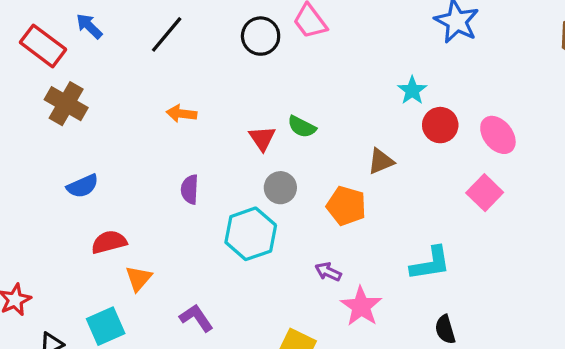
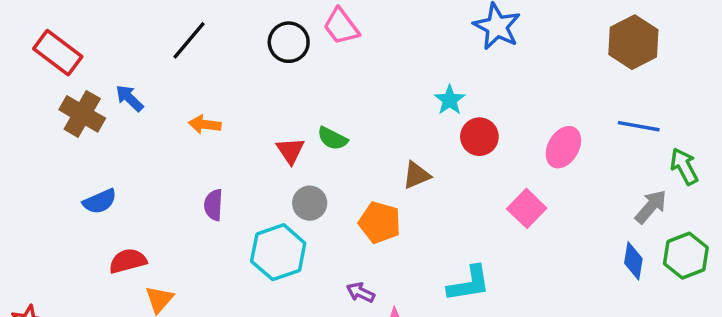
blue arrow: (89, 26) -> (129, 98), moved
pink ellipse: (498, 135) -> (563, 147), moved, turned 69

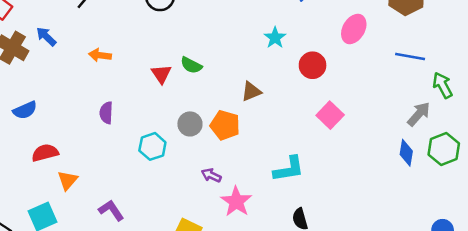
red circle: (479, 137) -> (313, 65), moved
pink ellipse: (563, 147) -> (354, 29), moved
gray circle: (310, 203) -> (190, 124), moved
cyan hexagon: (278, 252) -> (152, 146), size x0.7

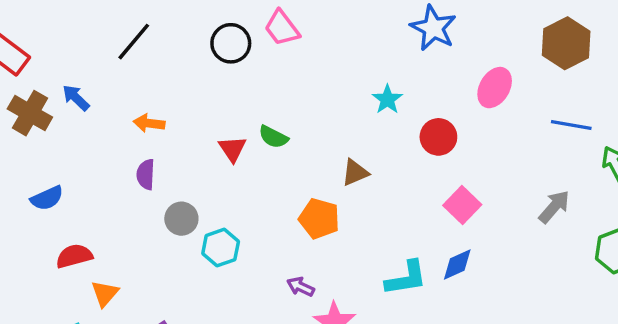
purple semicircle: (106, 113) -> (146, 174), moved
gray arrow: (419, 114) -> (554, 207), moved
gray circle: (190, 124) -> (181, 219), moved
blue diamond: (406, 153) -> (457, 265), moved, turned 56

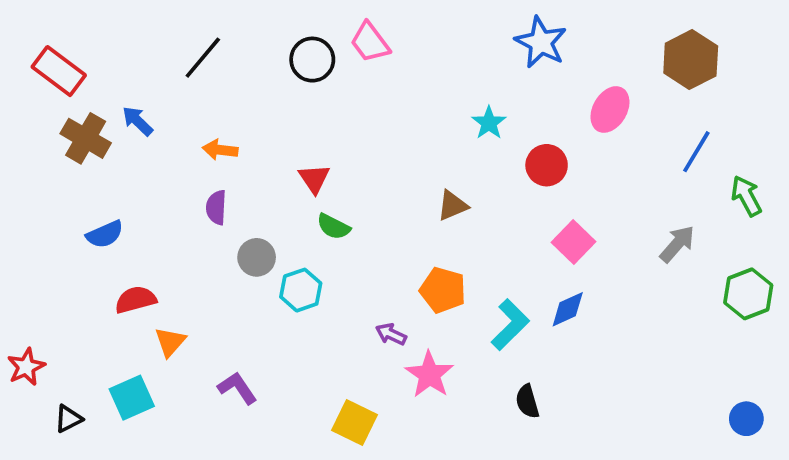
blue line: (571, 125) -> (696, 152), turned -69
green semicircle: (273, 137) -> (333, 227), moved
orange pentagon: (319, 219) -> (443, 290), moved
cyan L-shape: (406, 278) -> (510, 325), turned -36

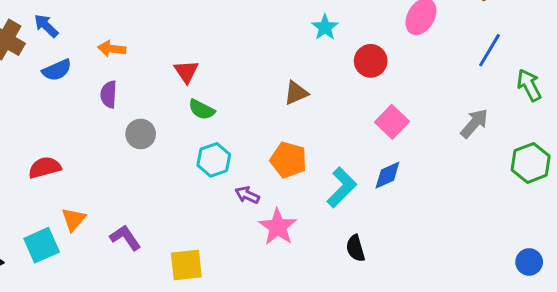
blue semicircle: (105, 234) -> (57, 70), moved
cyan hexagon: (301, 290) -> (214, 160), moved
orange triangle: (170, 342) -> (74, 219), moved
yellow square: (355, 423) -> (186, 265), moved, turned -32

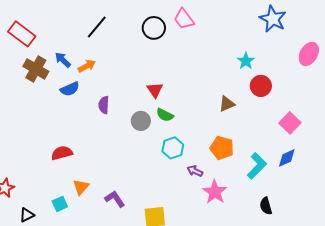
orange arrow: (112, 49) -> (87, 66), moved, turned 144
red circle: (371, 61) -> (261, 86), moved
gray circle: (141, 134) -> (141, 121), moved
cyan square: (42, 245) -> (60, 204), size x0.7

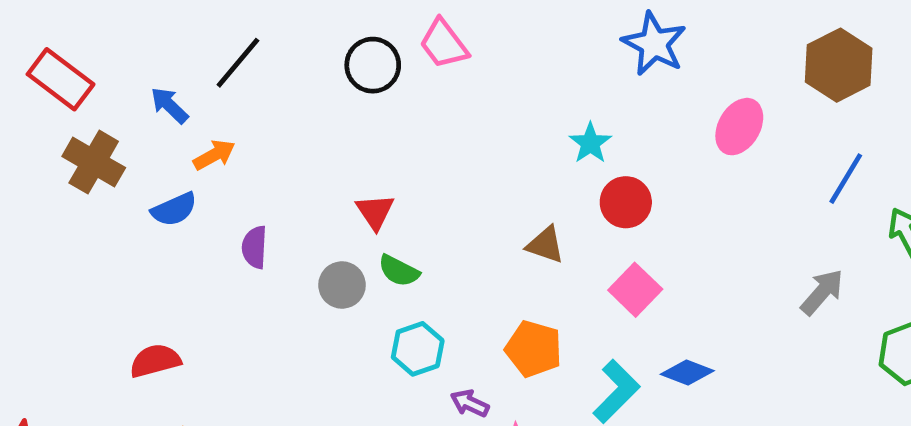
blue arrow: (63, 60) -> (169, 105), moved
brown triangle: (227, 104) -> (545, 245), turned 42
pink square: (290, 123) -> (635, 290), moved
blue diamond: (287, 158) -> (687, 373), turned 45

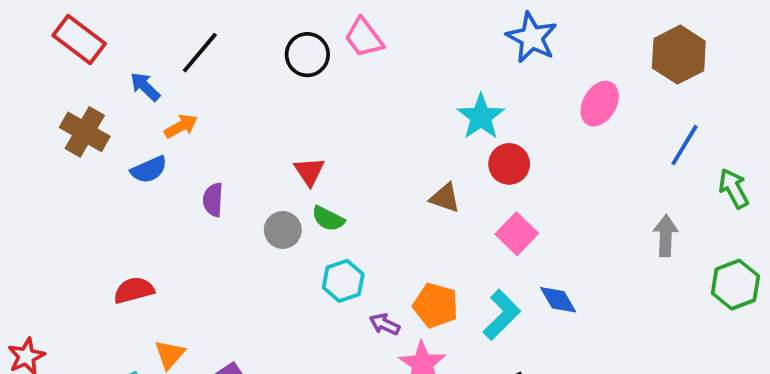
red rectangle: (61, 79) -> (79, 39), moved
cyan star: (590, 143) -> (481, 117), size x1.4
gray arrow: (822, 292) -> (666, 236), turned -39
orange pentagon: (534, 349) -> (436, 305), moved
blue diamond: (687, 373) -> (558, 300), turned 39

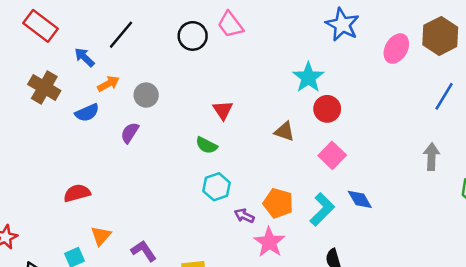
pink ellipse: (600, 104) -> (396, 49), moved
red triangle: (309, 171) -> (223, 110), moved
purple semicircle: (213, 200) -> (130, 133), turned 30
gray circle: (283, 230) -> (146, 95), moved

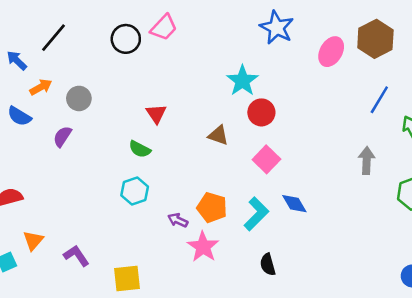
pink trapezoid: (230, 25) -> (164, 28), turned -100
blue semicircle: (87, 113) -> (19, 116), turned 55
cyan hexagon: (217, 187) -> (135, 191), moved

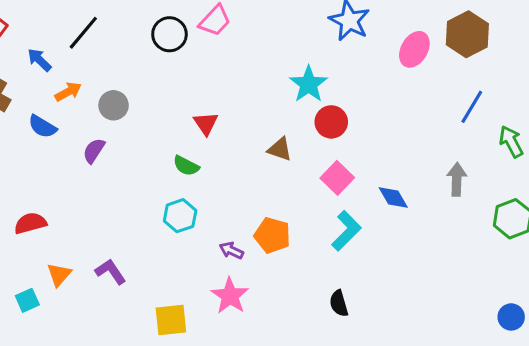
blue diamond: (294, 204) -> (393, 198), moved
cyan L-shape: (256, 214) -> (346, 231), moved
pink star: (203, 247) -> (230, 296), moved
purple L-shape: (76, 256) -> (110, 272), moved

